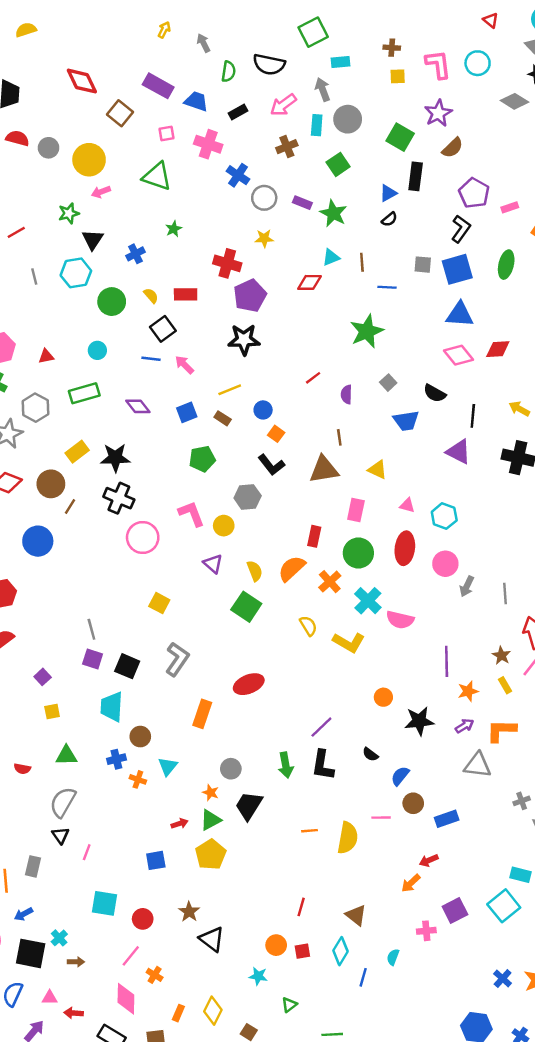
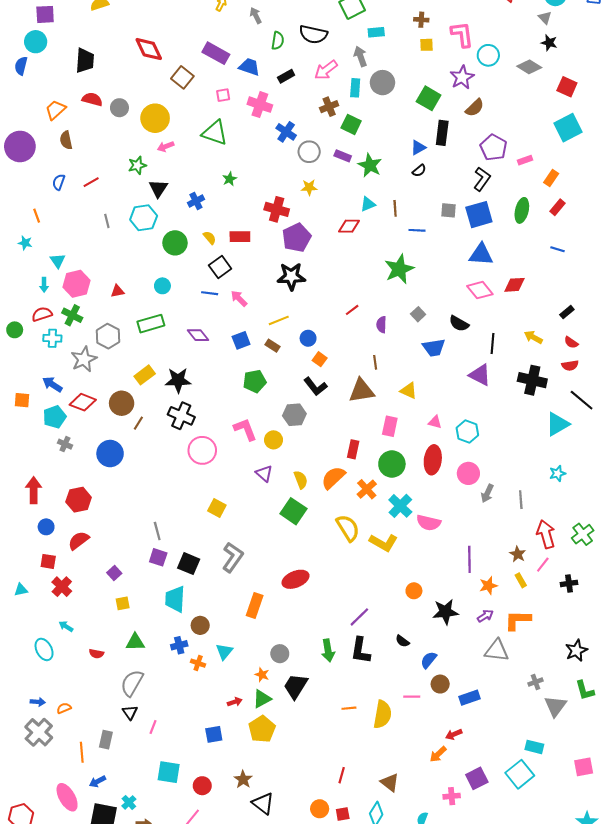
cyan circle: (478, 63) -> (488, 55), moved
green square: (338, 164) -> (351, 124), moved, turned -30
yellow semicircle: (308, 626) -> (348, 528), size x1.5

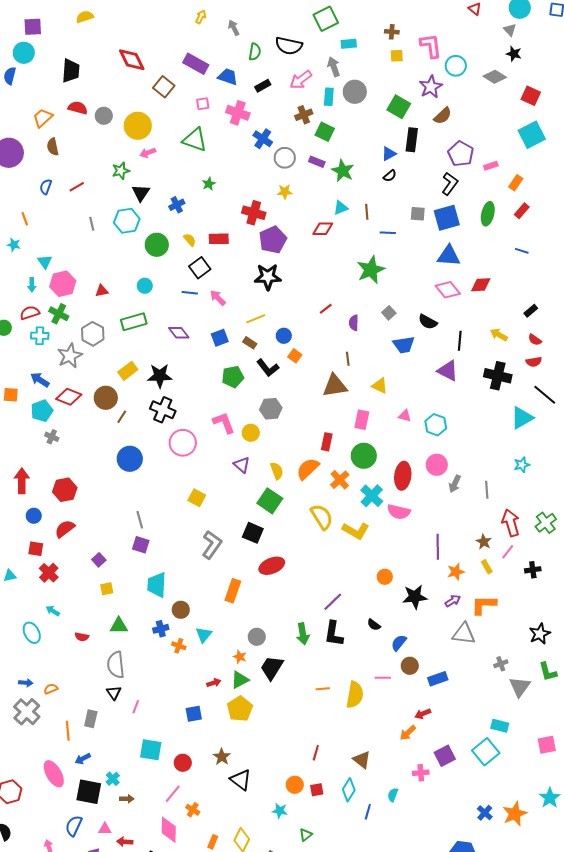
black L-shape: (315, 386) -> (268, 368), moved
blue circle: (110, 454) -> (130, 459), moved
red ellipse: (433, 460) -> (403, 476), moved
black square: (189, 564) -> (253, 533), moved
gray semicircle: (132, 683) -> (116, 665), turned -36

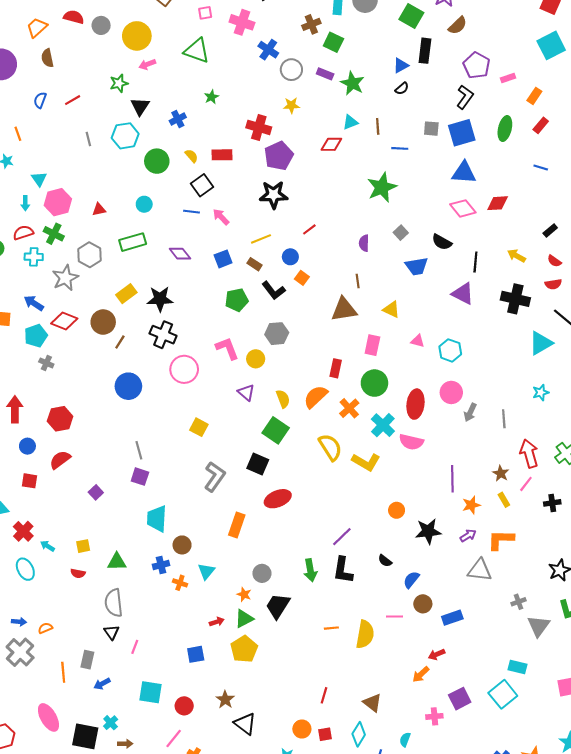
red line: (326, 309) -> (309, 229), moved
red cross: (49, 573) -> (23, 531), moved
yellow square: (107, 589) -> (83, 546), moved
blue arrow: (83, 759) -> (102, 684), moved

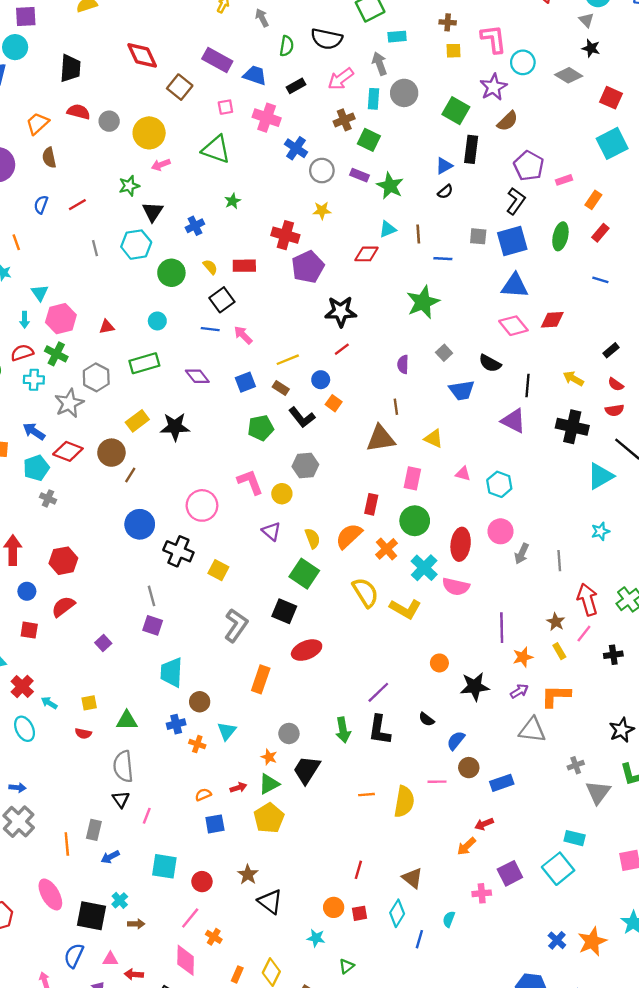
black star: (274, 195) -> (341, 312), moved
black cross: (163, 335) -> (178, 551), moved
orange semicircle: (45, 628) -> (203, 795), moved

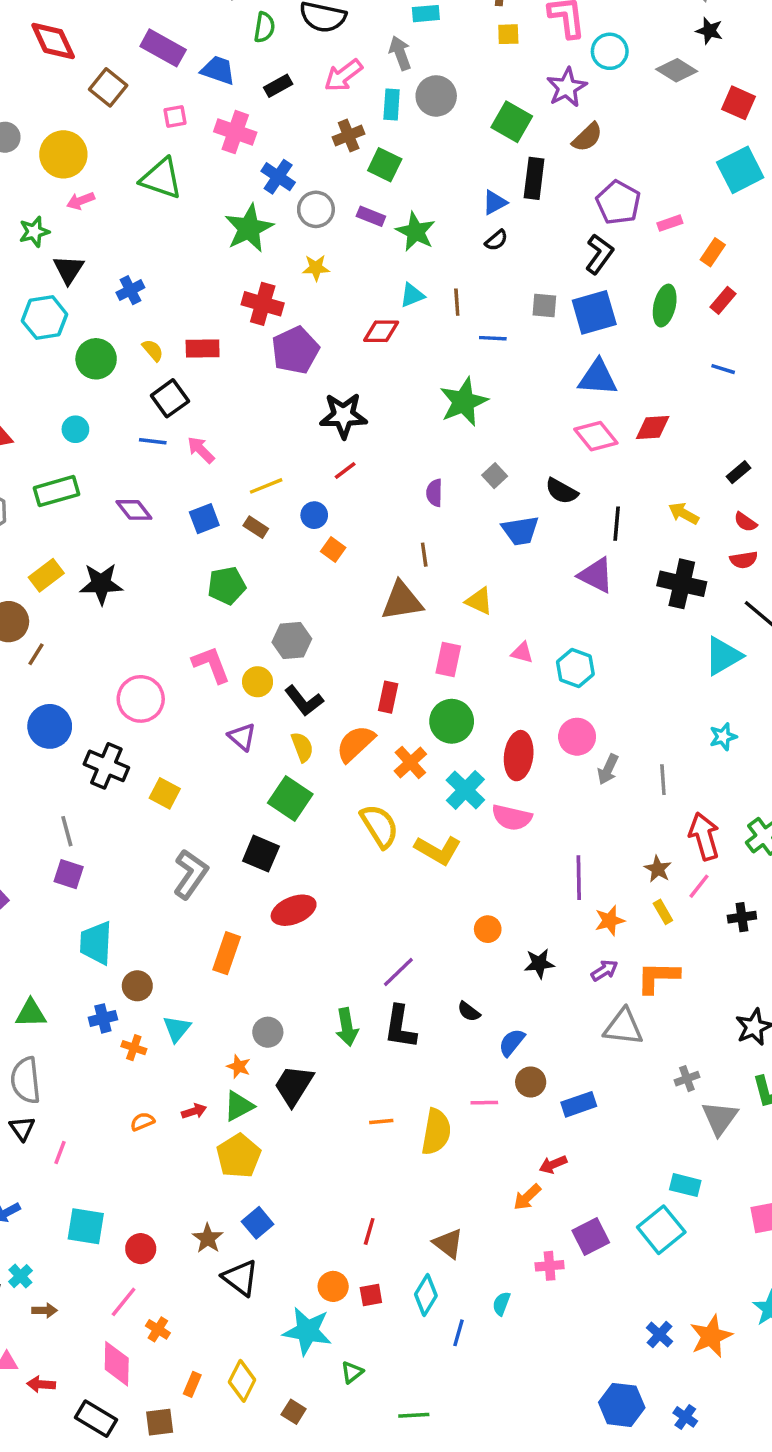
green star: (233, 201) -> (249, 228), moved, size x2.0
black L-shape: (302, 417) -> (304, 701), moved
black star: (475, 686) -> (539, 963), size x0.7
blue square: (215, 824) -> (258, 1223), moved, turned -30
cyan star: (316, 938) -> (307, 1331), size x1.8

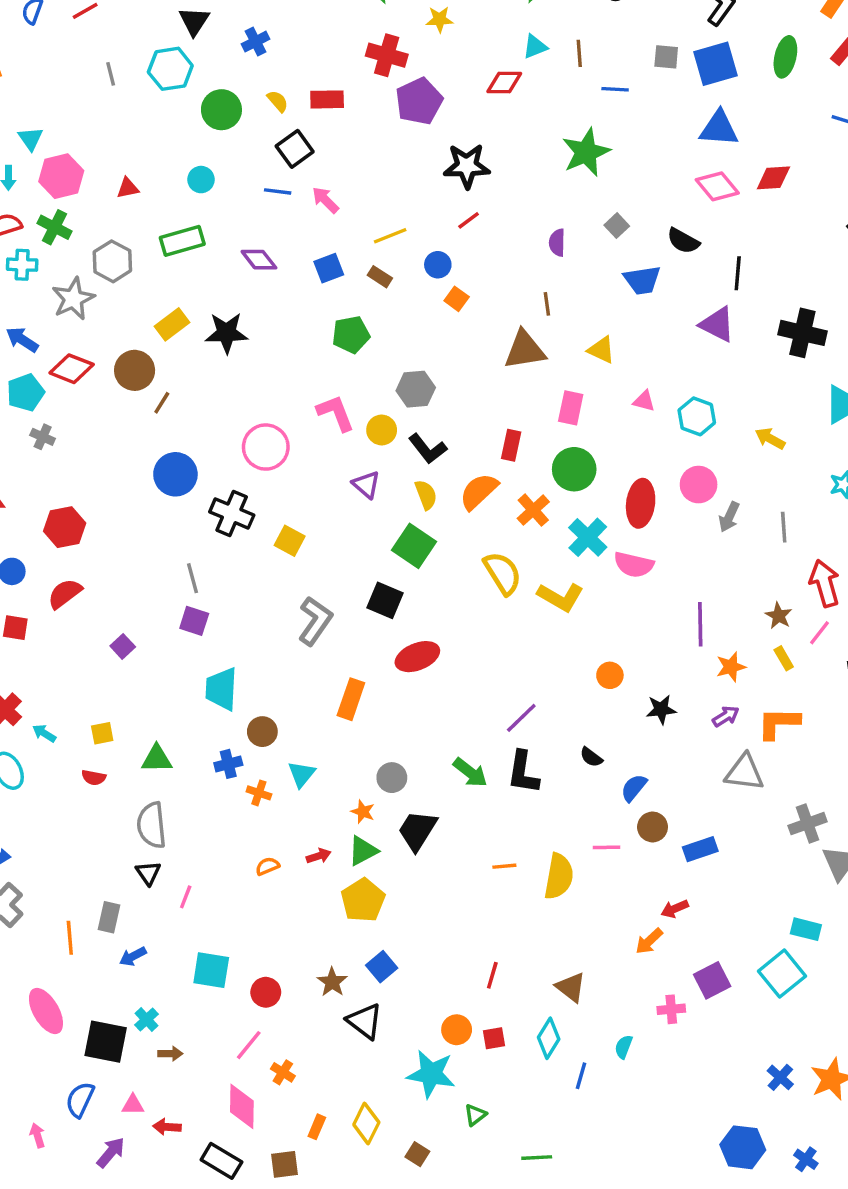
yellow arrow: (684, 513) -> (770, 439), moved
green arrow: (347, 1027) -> (470, 772), turned -42
gray cross: (687, 1079) -> (808, 824), size x1.5

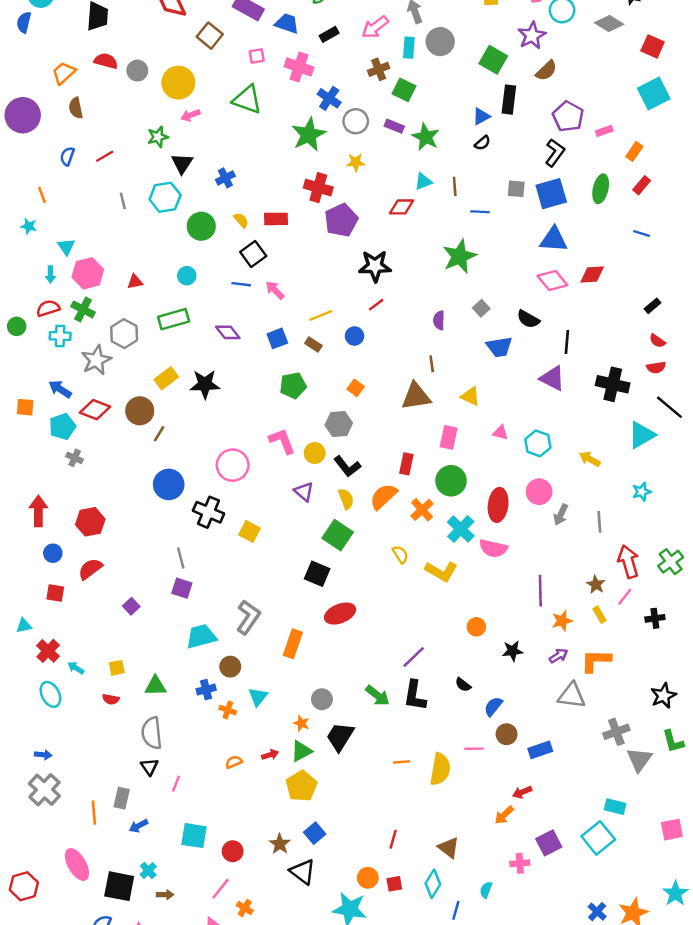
orange square: (457, 299) -> (356, 388), moved
yellow semicircle: (503, 573) -> (400, 554), size x0.6
gray L-shape: (315, 621) -> (248, 617), moved
cyan trapezoid: (221, 689) -> (201, 636), turned 72

